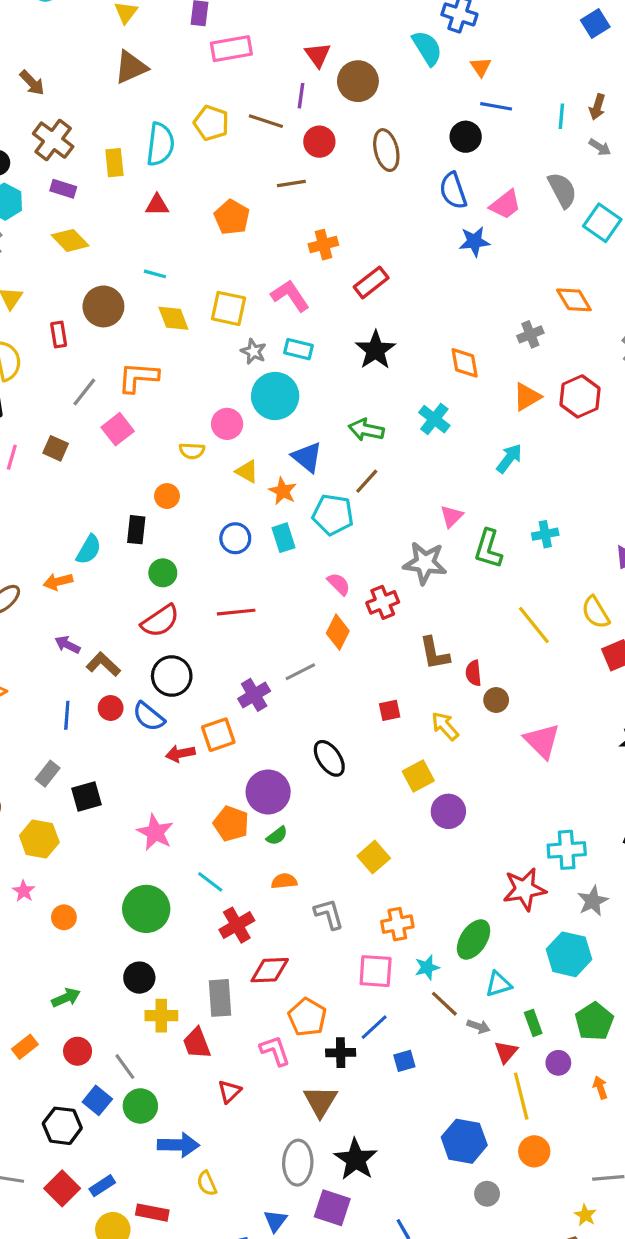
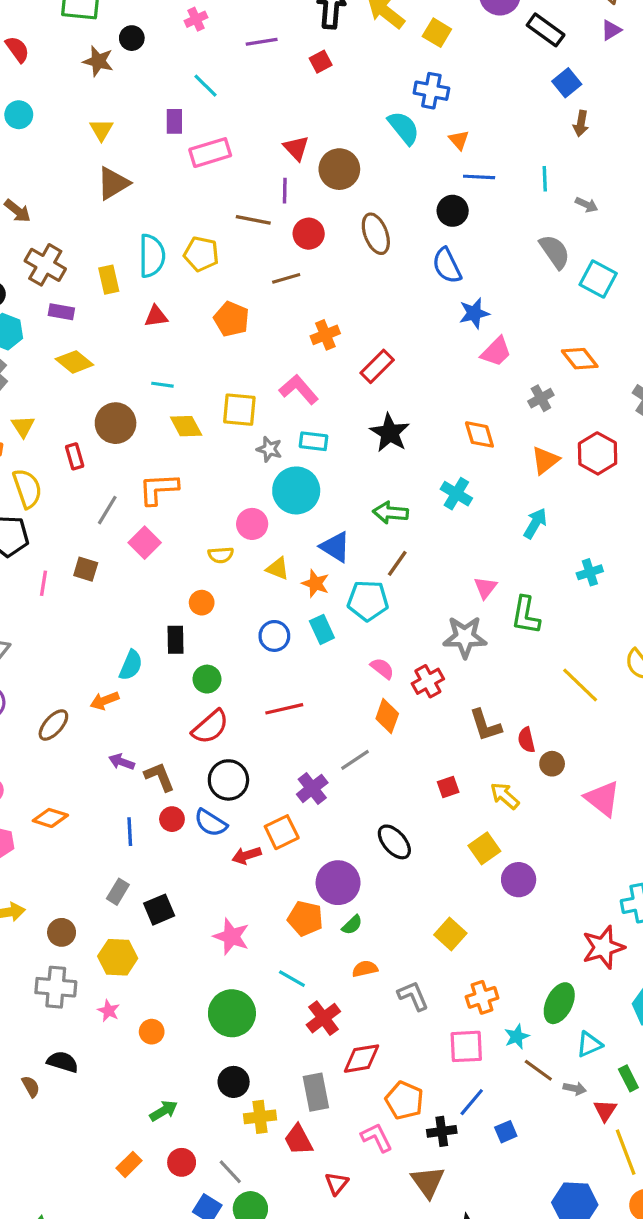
brown arrow: (597, 107) -> (581, 123), moved
yellow pentagon: (211, 123) -> (201, 254), moved
pink trapezoid: (505, 205) -> (496, 352), moved
cyan cross: (545, 534) -> (590, 572), moved
brown L-shape: (103, 664) -> (159, 777), turned 32

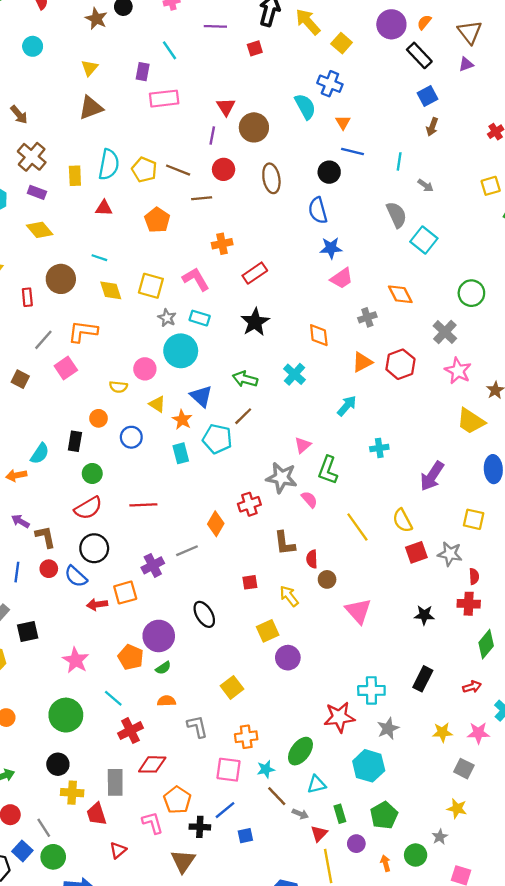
brown line: (253, 220) -> (178, 170), moved
blue circle: (274, 636) -> (131, 437), moved
pink semicircle: (382, 668) -> (309, 499), moved

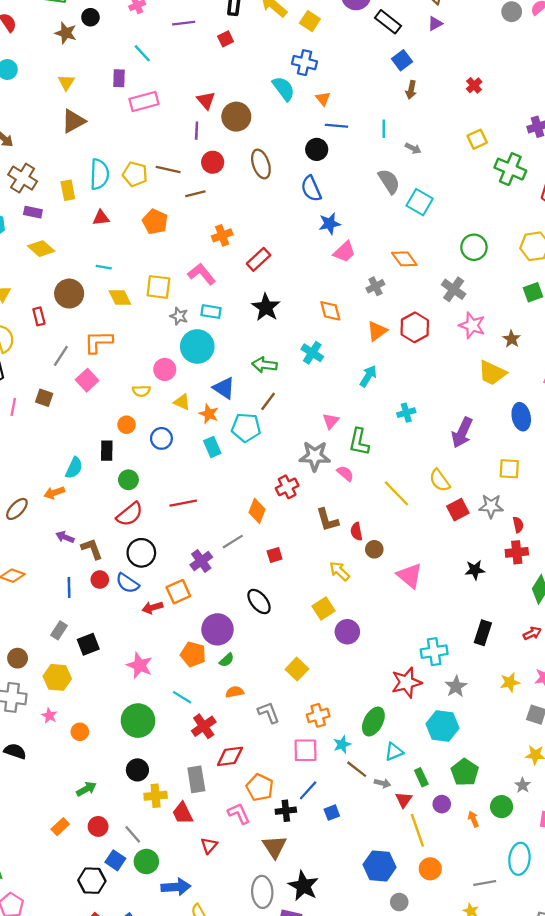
red square: (250, 582) -> (275, 555), moved

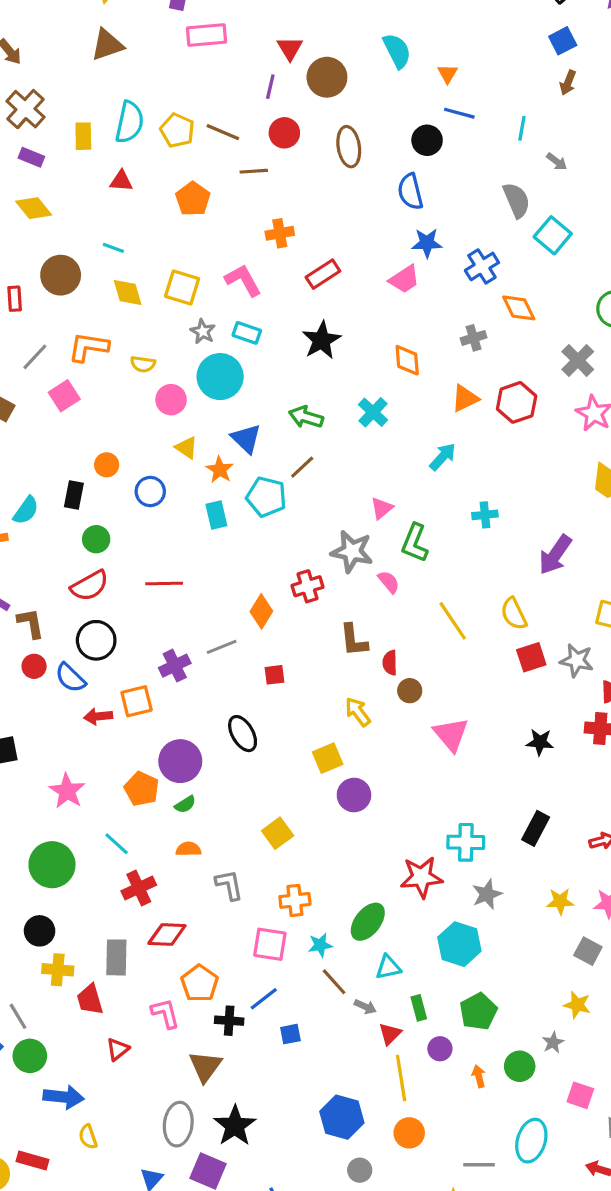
blue cross: (304, 63) -> (482, 266), moved, turned 35
pink trapezoid: (344, 252) -> (404, 279), moved
yellow semicircle: (141, 391) -> (143, 364), moved

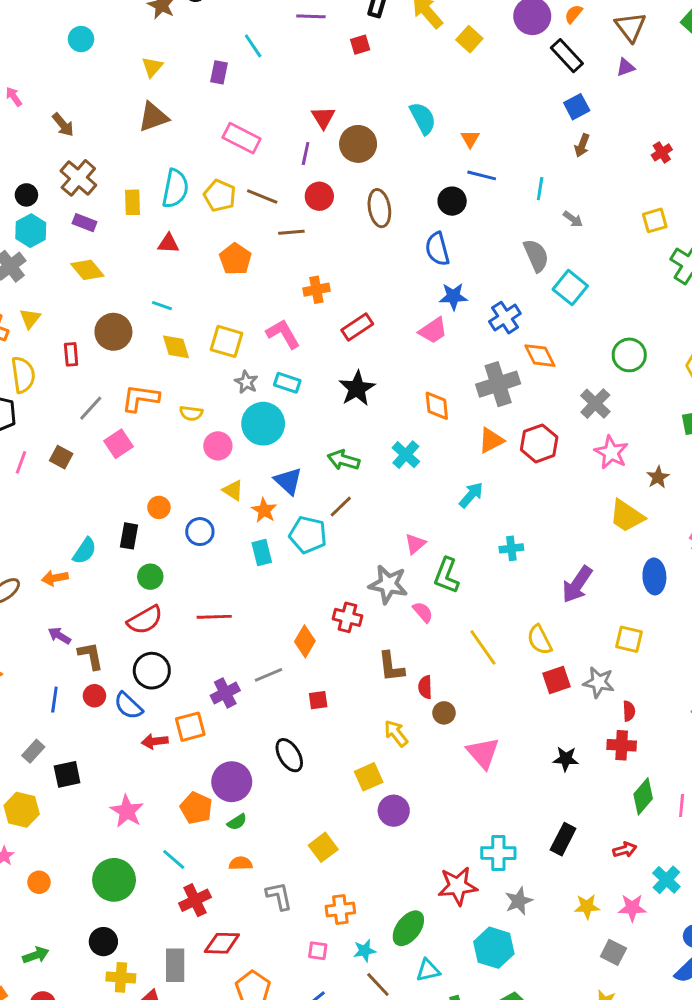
pink rectangle: (206, 35) -> (242, 138), moved, turned 33
gray cross: (474, 338) -> (498, 384), size x1.8
red cross: (308, 586) -> (347, 617), turned 32
pink square: (270, 944) -> (318, 951), size x0.6

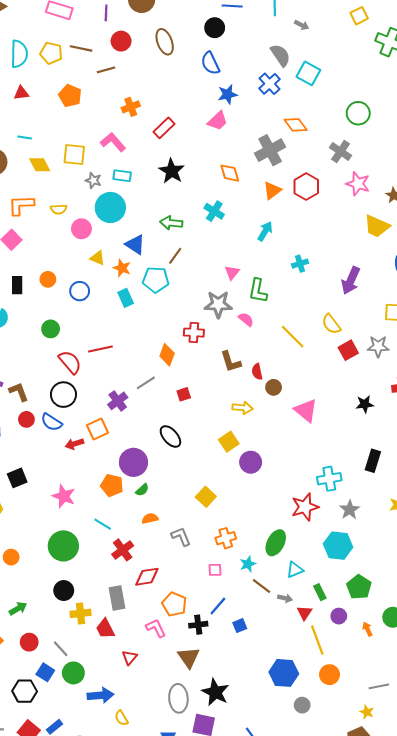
blue cross: (505, 318) -> (270, 84), moved
black rectangle: (129, 536) -> (17, 285), moved
red semicircle: (145, 620) -> (70, 362), moved, turned -90
yellow arrow: (396, 733) -> (242, 408), turned 144

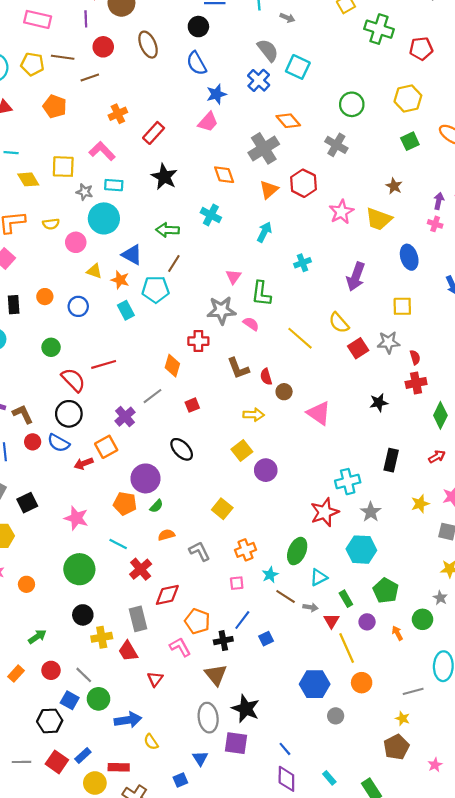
pink star: (358, 184) -> (341, 212), moved, turned 30

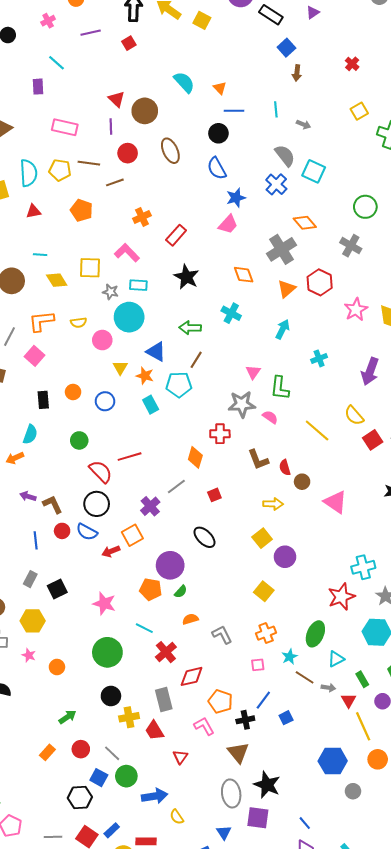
yellow triangle: (94, 271) -> (120, 367), turned 42
yellow square: (222, 509) -> (264, 591), moved

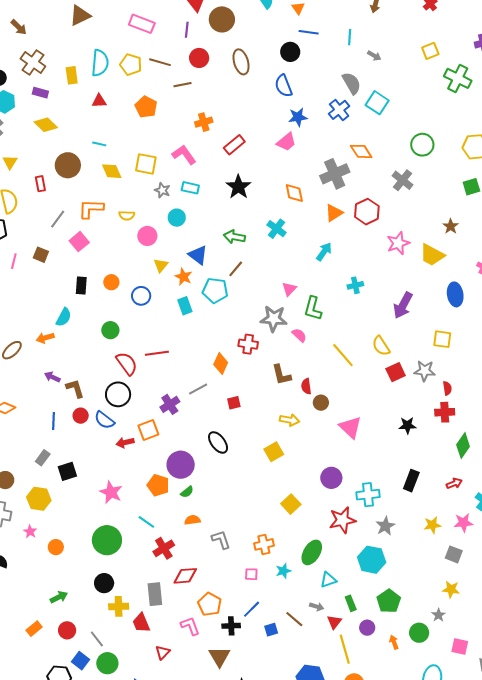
cyan circle: (129, 317) -> (177, 218), size x0.6
purple circle: (285, 557) -> (331, 478), moved
yellow square: (264, 591) -> (291, 504), moved
brown line: (305, 677) -> (294, 619), moved

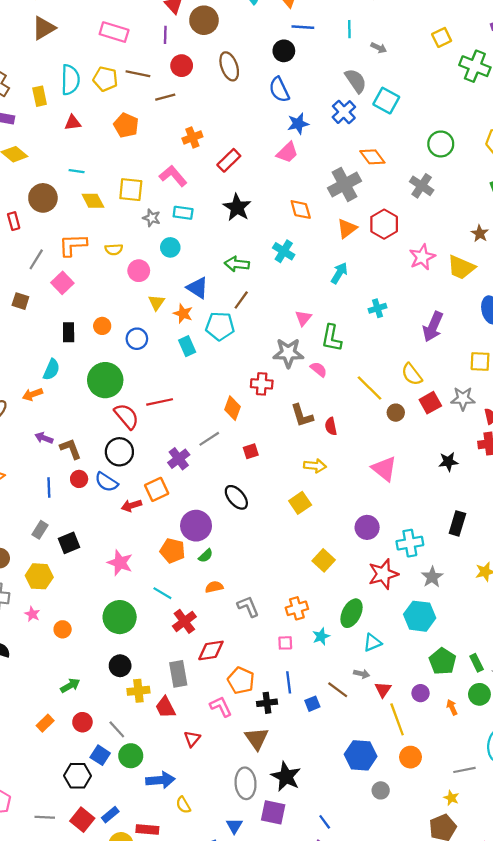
green circle: (110, 330) -> (105, 380), size x1.8
brown circle: (321, 403) -> (396, 413), moved
green rectangle: (351, 603) -> (477, 663), moved
blue line: (252, 609) -> (289, 682), turned -48

